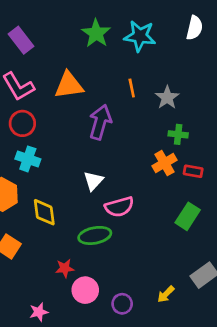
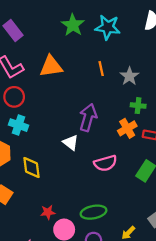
purple arrow: (100, 122) -> (88, 117), moved
white triangle: (93, 181) -> (71, 143), turned -35
pink semicircle: (119, 207) -> (105, 163), moved
green ellipse: (95, 235) -> (93, 212), moved

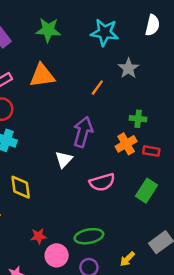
green star: (73, 25) -> (48, 30), moved, turned -30
orange line: (101, 69) -> (97, 88), moved, turned 48
gray star: (129, 76) -> (128, 68), moved
white triangle: (71, 143) -> (64, 159), turned 35

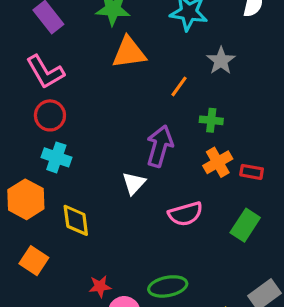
orange triangle: (42, 76) -> (129, 53), moved
green cross: (138, 119) -> (211, 120), moved

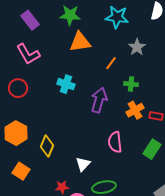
red circle: (50, 115) -> (18, 88), moved
cyan cross: (56, 157) -> (66, 84), moved
white triangle: (134, 183) -> (83, 164), moved
pink semicircle: (185, 214) -> (115, 142), turned 100
yellow diamond: (76, 220) -> (47, 146), turned 30

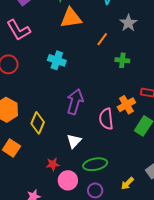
purple arrow: (99, 100) -> (75, 102), moved
orange cross: (135, 110) -> (126, 105), moved

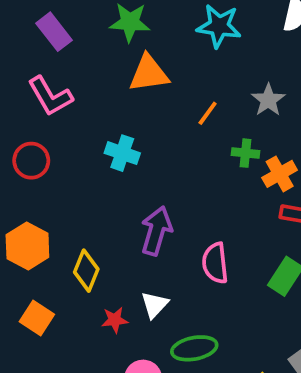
gray star: (128, 23) -> (268, 100), moved
orange cross: (126, 105) -> (280, 174), moved
red star: (53, 164) -> (115, 320), moved

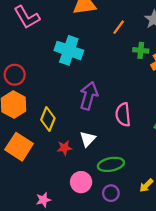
cyan cross: (122, 153) -> (69, 50), size x1.4
red circle: (31, 161) -> (15, 75), moved
orange square: (37, 318) -> (19, 147), size x1.4

